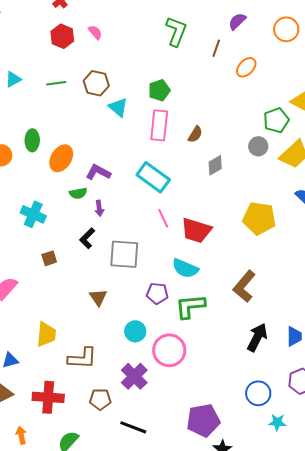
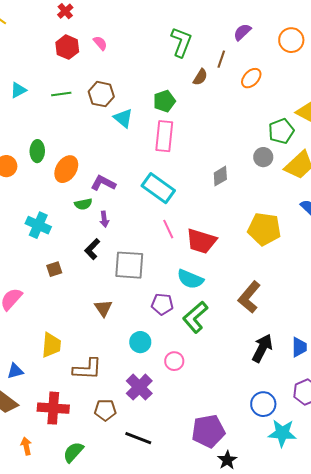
brown semicircle: (195, 134) -> (200, 77), moved
green L-shape: (190, 306) -> (195, 317), turned -36
pink circle: (169, 350) -> (174, 361), size x0.6
cyan star: (277, 422) -> (282, 433), size x1.6

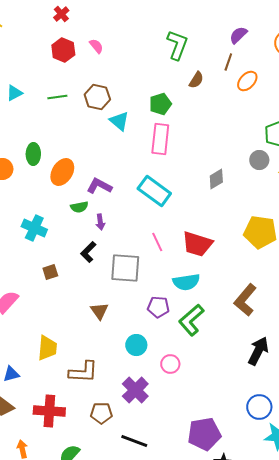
brown line: (221, 59) -> (228, 62), moved
pink line: (168, 229) -> (157, 242), moved
cyan semicircle: (190, 279) -> (186, 282), turned -32

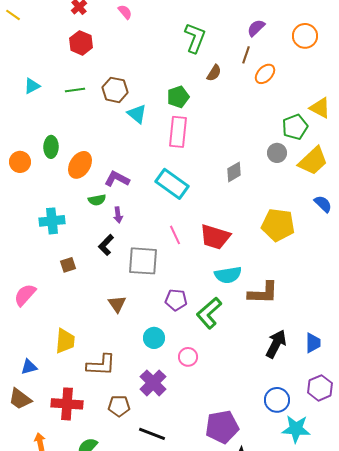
pink semicircle: (96, 46) -> (125, 12), moved
cyan cross: (34, 228) -> (52, 221), turned -30
cyan semicircle: (186, 282) -> (228, 275), moved
brown L-shape: (245, 300) -> (263, 293), turned -128

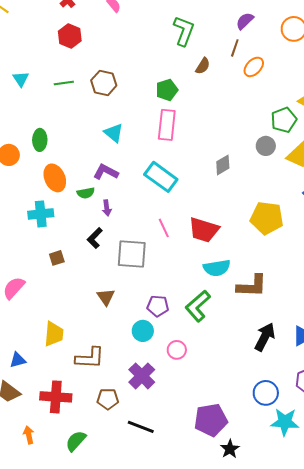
cyan triangle: (32, 86) -> (21, 79), turned -36
cyan triangle: (137, 114) -> (114, 133), moved
orange ellipse: (80, 165) -> (55, 178), moved, turned -56
purple pentagon: (176, 300) -> (158, 306), moved

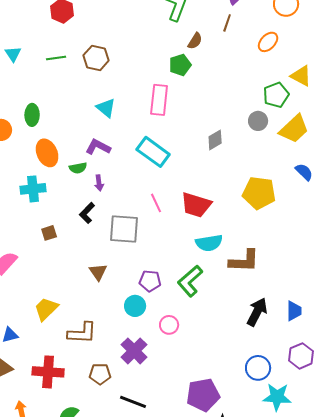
orange ellipse: (254, 67) -> (268, 42), moved
green pentagon: (167, 90) -> (180, 65), moved
yellow trapezoid: (54, 334) -> (46, 309), turned -140

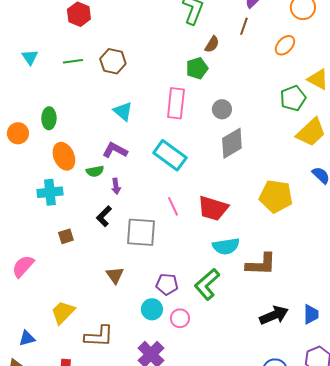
gray circle: (258, 121) -> (222, 109), moved
gray diamond: (215, 140) -> (232, 143), size x1.5
black arrow: (257, 312) -> (274, 315), turned 40
pink circle: (169, 325) -> (180, 318), moved

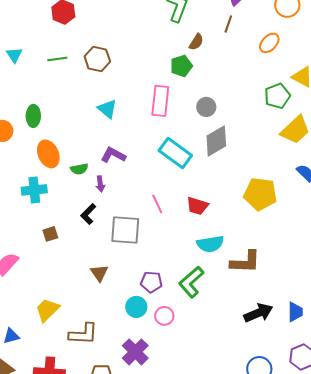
purple L-shape: (115, 150) -> (113, 155), moved
cyan rectangle: (170, 155) -> (175, 153), moved
red trapezoid: (213, 208) -> (197, 206), size x0.7

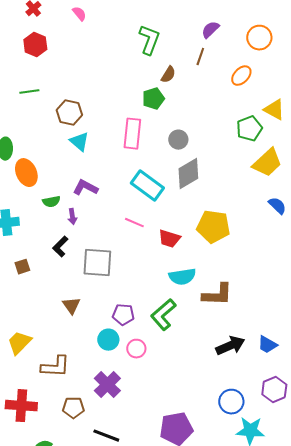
brown hexagon: (97, 59) -> (69, 113), moved
orange ellipse: (48, 154) -> (26, 173), moved
yellow pentagon: (260, 194) -> (213, 227), moved
pink line: (157, 204) -> (134, 223), moved, turned -42
blue trapezoid: (295, 312) -> (267, 345), turned 120

